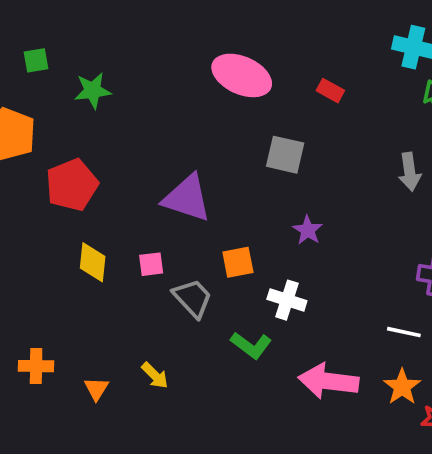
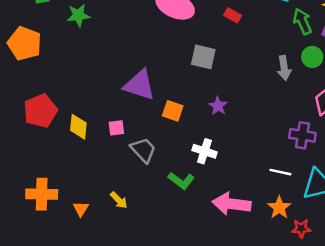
red pentagon: (72, 185) -> (40, 111), moved
orange square: (238, 262) -> (173, 111), moved, turned 30
orange cross: (36, 366) -> (42, 194), size x1.4

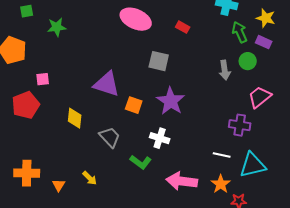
purple star: (218, 106) -> (171, 101), size x1.8
yellow diamond: (78, 127) -> (75, 118), moved
pink square: (116, 128) -> (43, 79), moved

